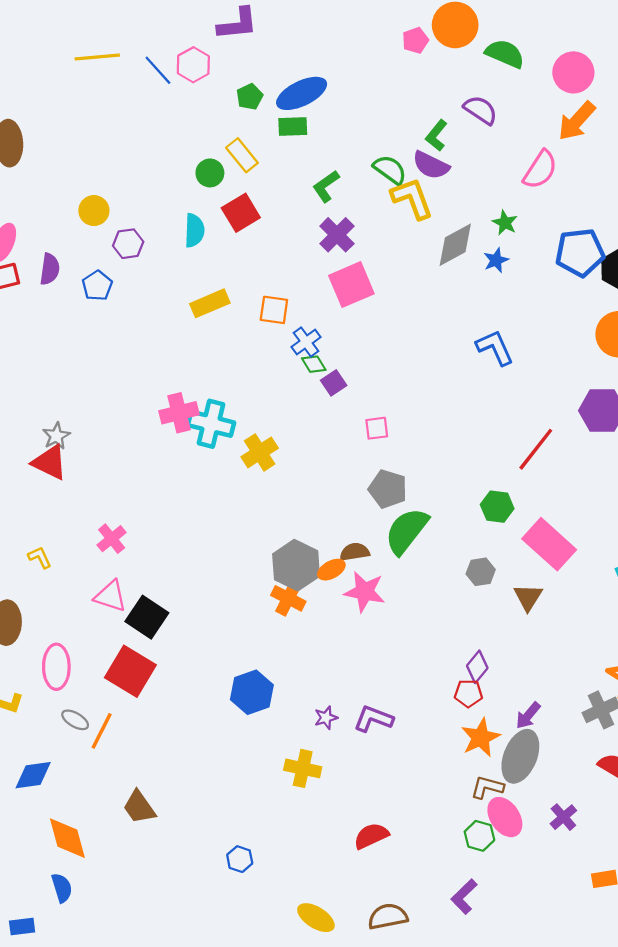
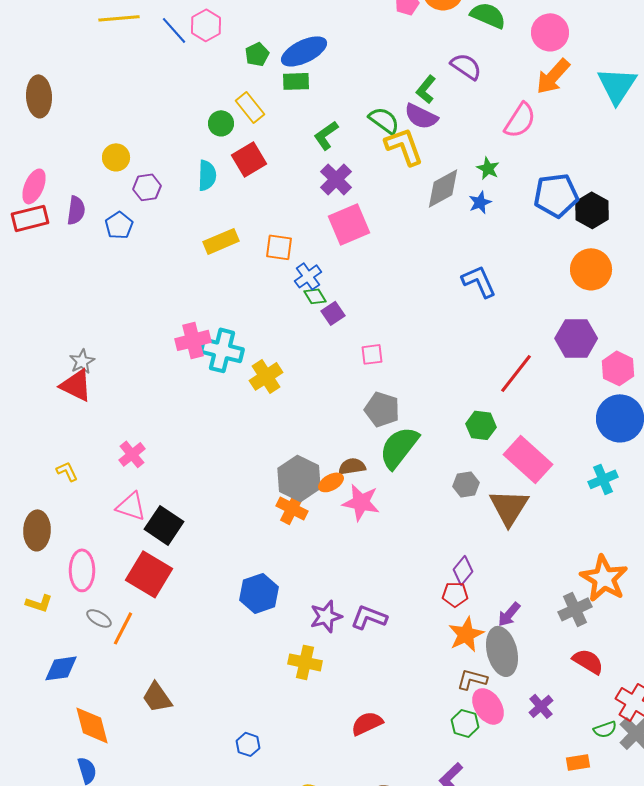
brown triangle: (528, 597) -> (509, 507), size x1.5
purple star: (326, 718) -> (326, 616), size x1.5
gray ellipse: (520, 756) -> (502, 651), turned -36

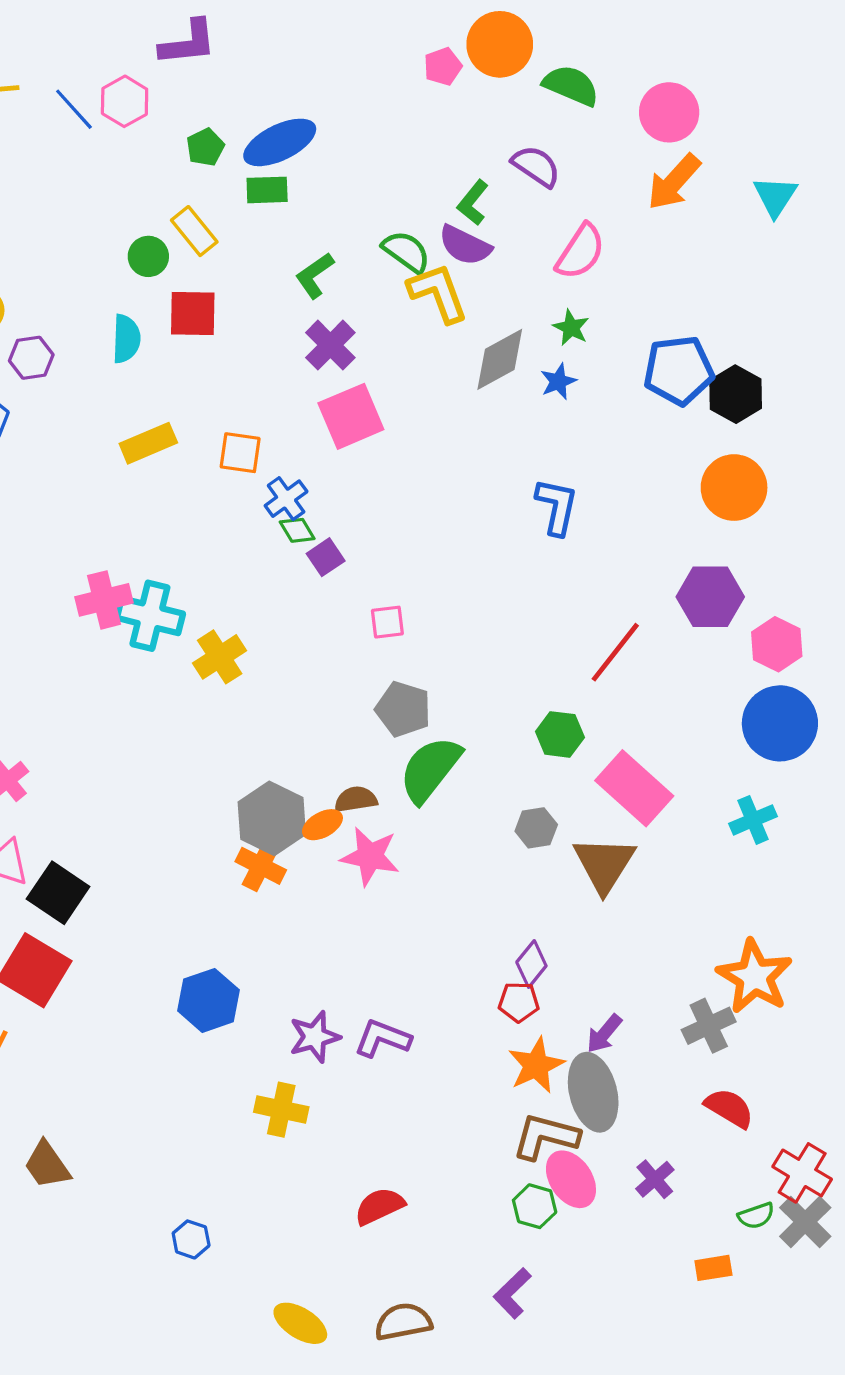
cyan triangle: (617, 85) -> (775, 196), size x0.7
pink semicircle: (520, 120) -> (580, 252), moved
red square: (249, 159) -> (193, 313), turned 32
blue L-shape: (479, 281) -> (557, 507), turned 36
brown L-shape: (472, 679) -> (546, 1137), size x1.4

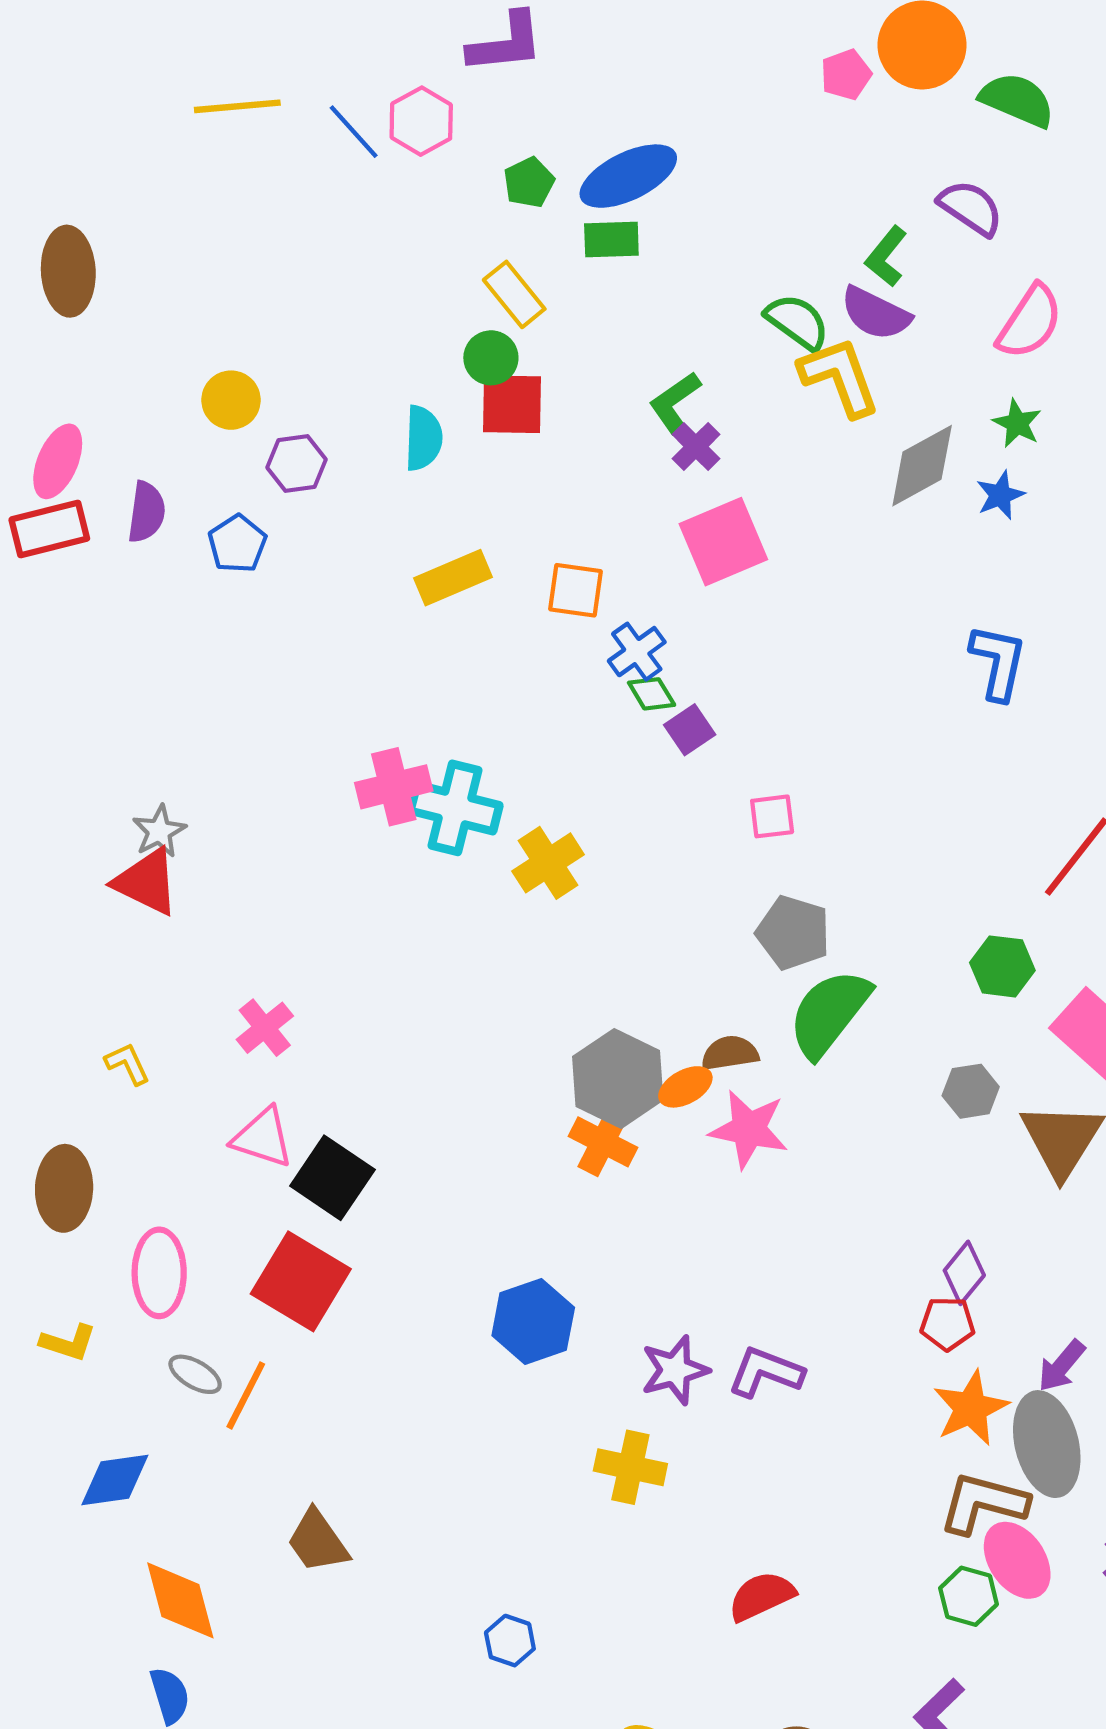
green circle: (148, 256) -> (491, 358), moved
green L-shape: (315, 275) -> (675, 402), moved
purple cross: (330, 345) -> (696, 447), size x0.7

